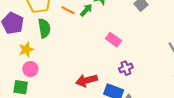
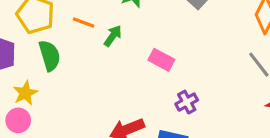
green arrow: (86, 10) -> (113, 36), moved
pink circle: (30, 69) -> (18, 120), moved

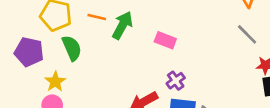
green arrow: (113, 36) -> (122, 25), size x1.5
purple cross: (187, 102) -> (176, 81), moved

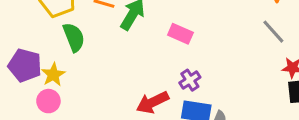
purple pentagon: (29, 52) -> (25, 65), moved

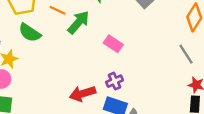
green semicircle: (74, 37) -> (30, 33), turned 135

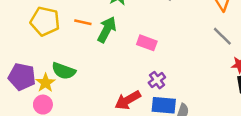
green semicircle: (30, 33) -> (64, 71), moved

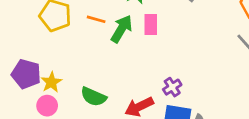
pink rectangle: (147, 43) -> (151, 24), moved, turned 66
green semicircle: (64, 71) -> (93, 97), moved

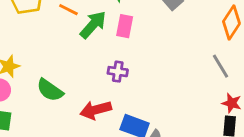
purple cross: (172, 87) -> (118, 72), moved, turned 30

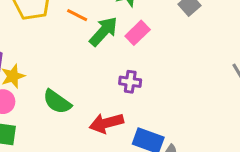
pink rectangle: (125, 26) -> (138, 33), turned 35

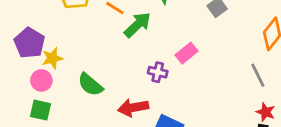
pink rectangle: (138, 33) -> (186, 53), moved

